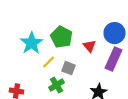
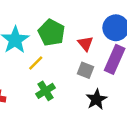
gray square: (68, 68) -> (85, 70), moved

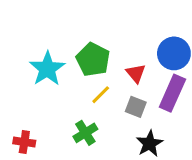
yellow line: (36, 63) -> (101, 95), moved

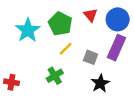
red triangle: (136, 73) -> (91, 15), moved

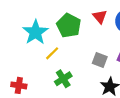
yellow line: (66, 49) -> (52, 53), moved

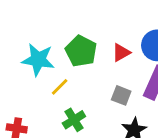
red triangle: (100, 17) -> (121, 53), moved, turned 40
cyan star: (35, 32) -> (38, 60), turned -30

